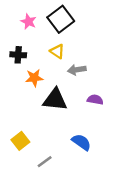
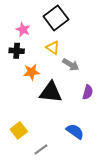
pink star: (29, 22) -> (23, 30), moved
gray arrow: (77, 70) -> (71, 65), turned -140
purple semicircle: (95, 100) -> (88, 92), turned 96

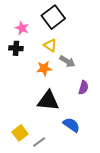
orange star: (32, 72) -> (44, 68), moved
black triangle: (51, 92) -> (48, 101), moved
yellow square: (19, 130) -> (20, 133), moved

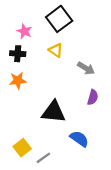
gray arrow: (67, 61) -> (86, 68), moved
orange star: (44, 68) -> (18, 81), moved

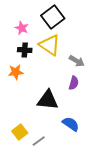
yellow triangle: (56, 50) -> (50, 45), size x1.6
black cross: (18, 54) -> (25, 50), moved
purple semicircle: (93, 97) -> (74, 83), moved

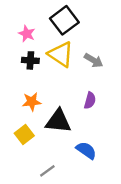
gray arrow: (77, 61) -> (94, 60), moved
orange star: (16, 72) -> (32, 102), moved
yellow square: (20, 132) -> (24, 135), moved

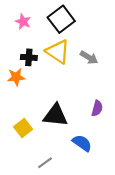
pink star: (27, 34) -> (23, 22), moved
purple semicircle: (90, 101) -> (97, 108), moved
orange star: (32, 102) -> (16, 77), moved

